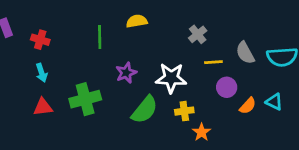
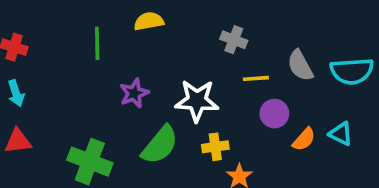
gray cross: (198, 34) -> (234, 40), turned -30
green cross: (85, 99) -> (90, 162), moved, turned 36

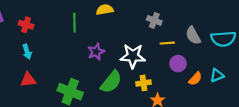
cyan triangle: (341, 134) -> (217, 75), turned -48

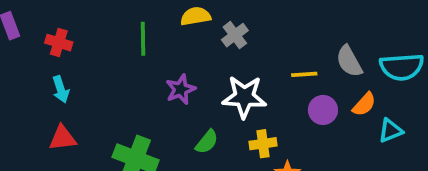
gray cross: (154, 20) -> (235, 35), moved, turned 32
orange semicircle: (195, 79) -> (364, 104), moved
green semicircle: (111, 82) -> (207, 142), size x0.6

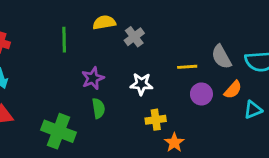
white star: (244, 97) -> (141, 84), size x0.7
green semicircle: (207, 142) -> (98, 108), moved, turned -48

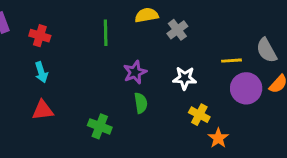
purple circle: (201, 94) -> (246, 88), size x1.4
yellow cross: (156, 120) -> (199, 115), turned 36
green cross: (58, 131) -> (100, 126), size x0.7

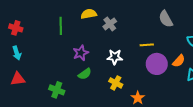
gray semicircle: (267, 50) -> (166, 19), moved
green semicircle: (141, 103) -> (85, 74), turned 64
yellow cross: (199, 115) -> (116, 83), moved

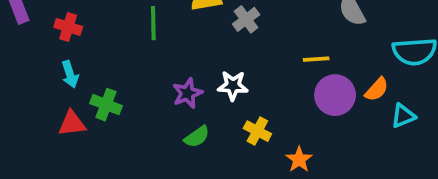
purple star: (81, 53) -> (187, 93), moved
white star: (115, 57) -> (233, 86), moved
green semicircle: (85, 74) -> (197, 137), moved
green cross: (57, 90) -> (106, 105), moved

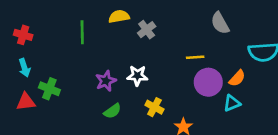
cyan triangle: (403, 116) -> (232, 103), moved

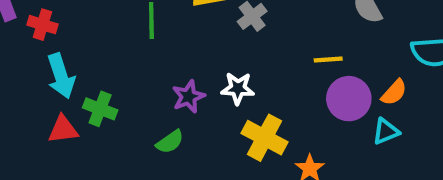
red cross: (23, 35) -> (42, 25), moved
cyan arrow: (24, 68) -> (61, 76), size x1.5
yellow cross: (154, 107) -> (265, 138), size x1.5
green semicircle: (112, 111) -> (170, 142), moved

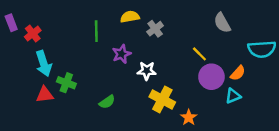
red cross: (42, 25) -> (33, 34), turned 35
yellow line: (328, 60) -> (199, 54), turned 49
purple star: (188, 97) -> (122, 54), moved

